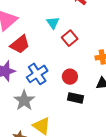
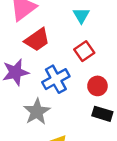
red square: (70, 38) -> (84, 51), moved

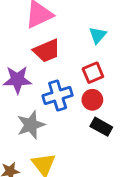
red circle: (97, 86) -> (92, 100), moved
black rectangle: (102, 114) -> (101, 127), moved

